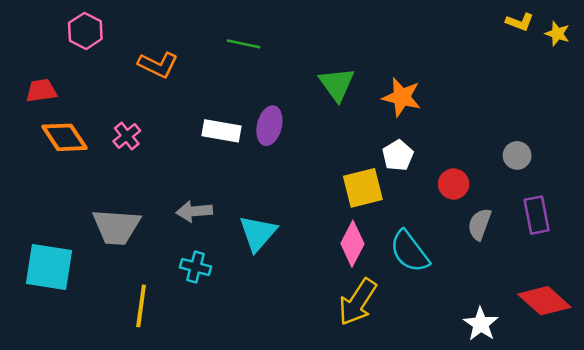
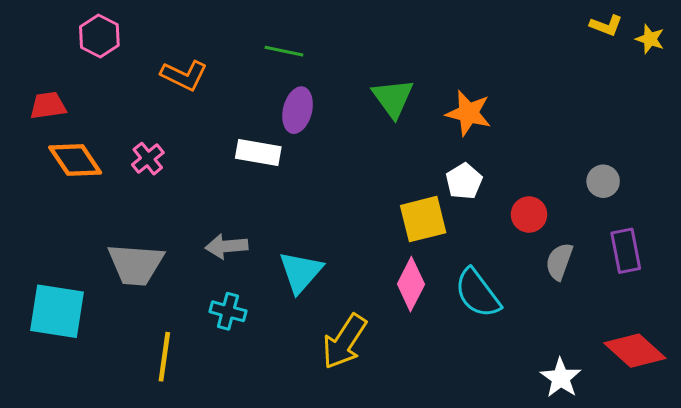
purple ellipse: (269, 126) -> (298, 110), moved
yellow arrow: (358, 302) -> (344, 342), moved

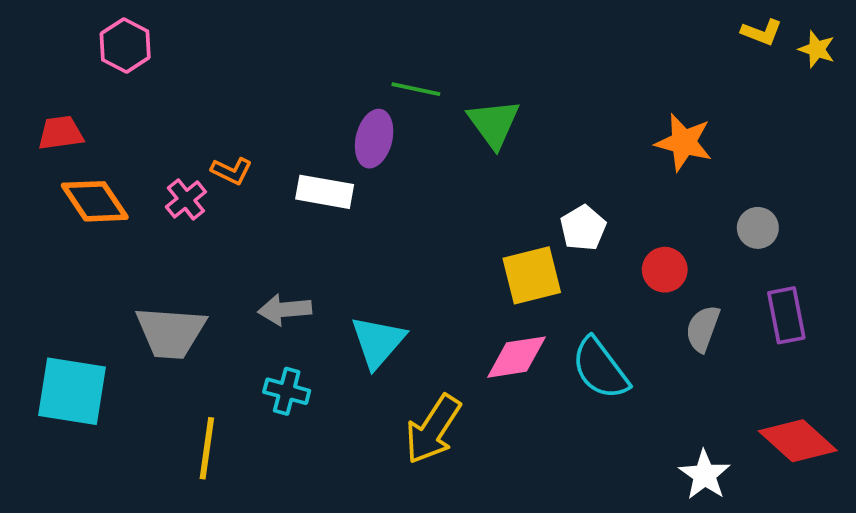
green line: (284, 51) -> (416, 89), moved
orange L-shape: (184, 75) -> (232, 171), moved, size x0.7
orange star: (468, 113) -> (684, 142), moved
pink diamond: (411, 284) -> (517, 357), turned 54

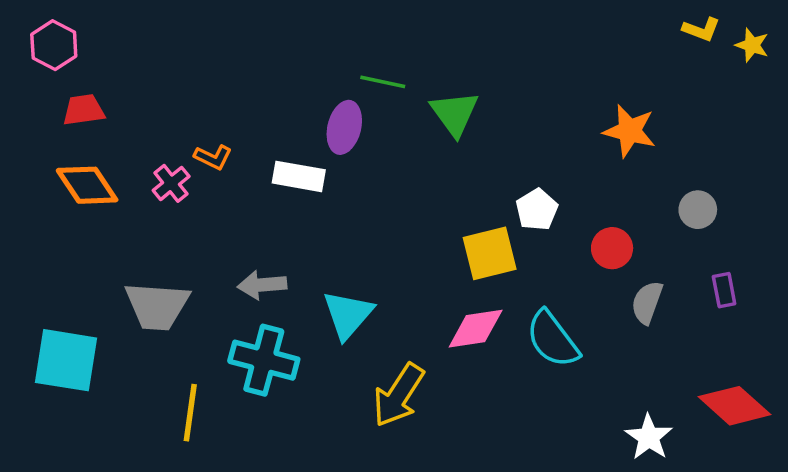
pink hexagon: (125, 45) -> (54, 45), moved
red trapezoid: (61, 133) -> (84, 110), moved
purple rectangle: (786, 315) -> (724, 290), size x0.7
cyan cross: (287, 391) -> (264, 360), size x1.6

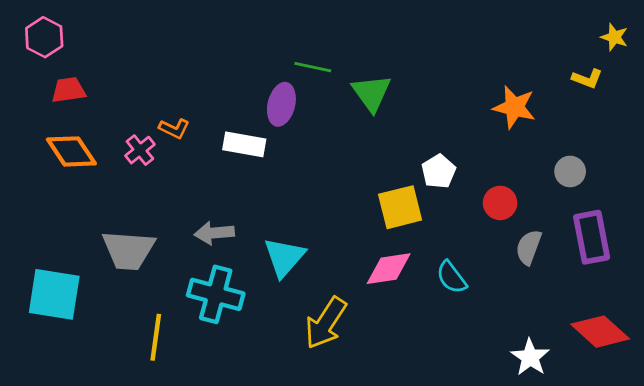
yellow L-shape: (701, 29) -> (587, 79), moved
purple rectangle: (724, 290) -> (592, 237), size x1.8
cyan semicircle: (553, 339) -> (451, 277), size x0.7

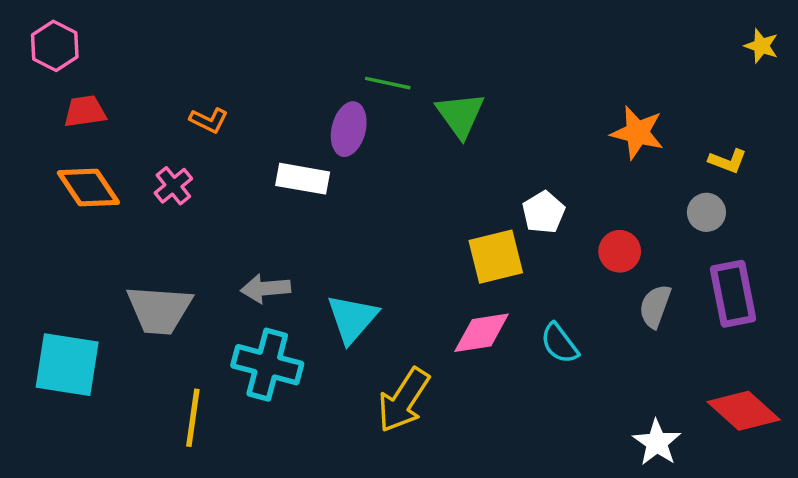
yellow L-shape: (587, 79) -> (728, 161), moved
orange L-shape: (174, 129) -> (209, 120), moved

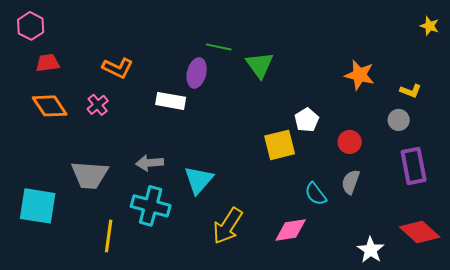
orange L-shape: (209, 120) -> (118, 68), size x1.4
gray semicircle: (655, 306) -> (351, 182), moved
pink diamond: (482, 333) -> (291, 230), moved

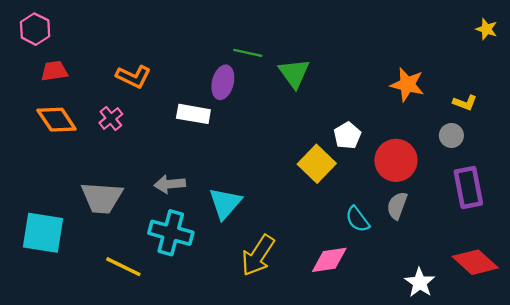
red circle: (350, 142) -> (396, 160), size x1.6
yellow square: (280, 145) -> (317, 164), turned -32
yellow line: (109, 236) -> (123, 267), turned -72

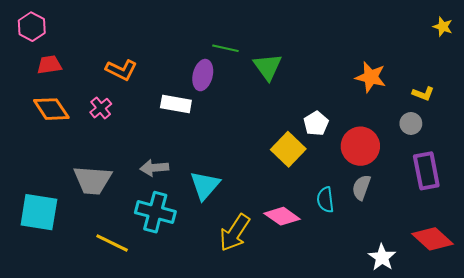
cyan semicircle: (357, 219) -> (325, 200), turned 30
pink diamond: (329, 260) -> (282, 216), moved, turned 44

